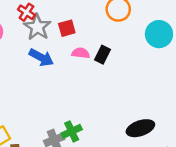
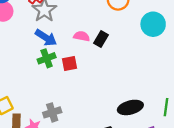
red square: (67, 28) -> (69, 63), moved
green cross: (72, 131) -> (47, 58), moved

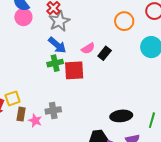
pink semicircle: (82, 36) -> (88, 48), turned 128
red square: (69, 63) -> (74, 70), size x1.5

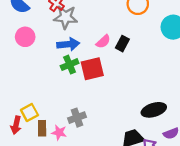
pink circle: (23, 17) -> (25, 37), moved
gray star: (59, 21) -> (66, 17), turned -30
blue arrow: (57, 45) -> (68, 44), turned -36

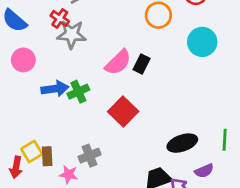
pink semicircle: (103, 42) -> (118, 62), size x1.5
blue arrow: (68, 44) -> (55, 89), moved
red square: (92, 69) -> (123, 112), moved, turned -30
brown rectangle: (42, 128) -> (47, 156), moved

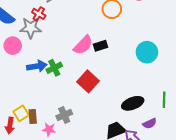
gray star: (72, 34) -> (31, 28), moved
cyan circle: (202, 42) -> (147, 52), moved
black rectangle: (142, 64) -> (100, 46), turned 48

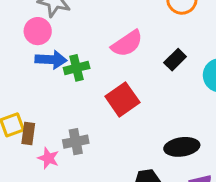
pink circle: (13, 46) -> (38, 31), moved
black rectangle: (100, 46) -> (175, 60), moved, turned -40

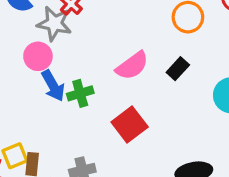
blue arrow: (51, 60) -> (53, 86), turned 60
black rectangle: (175, 60) -> (178, 69), moved

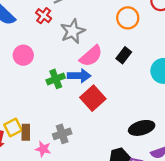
gray star: (54, 23) -> (73, 31), moved, turned -30
blue arrow: (53, 86) -> (79, 76), moved, turned -55

